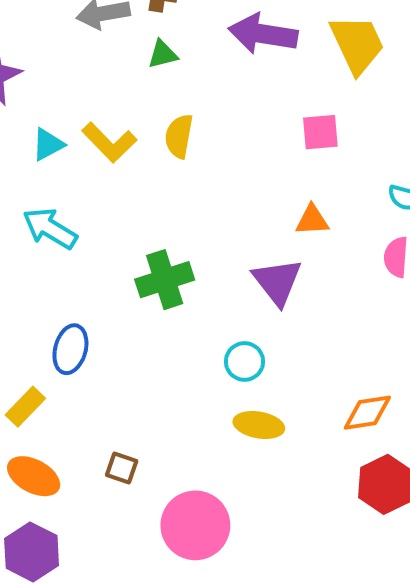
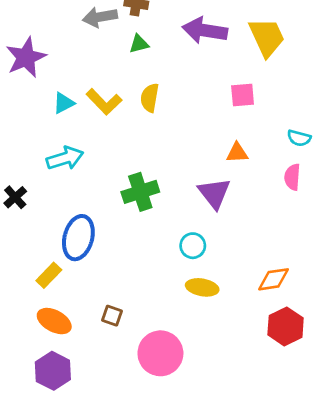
cyan arrow: (50, 228) -> (65, 158), turned 132
blue ellipse: (70, 349) -> (78, 238), size x1.4

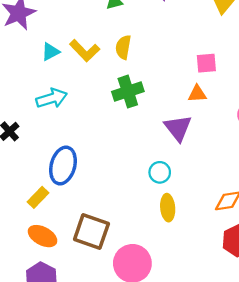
pink square: (243, 95) -> (206, 63), moved
green cross: (140, 192) -> (128, 92), moved
yellow ellipse: (202, 287) -> (168, 208), turned 75
brown square: (112, 316) -> (91, 232), size x2.0

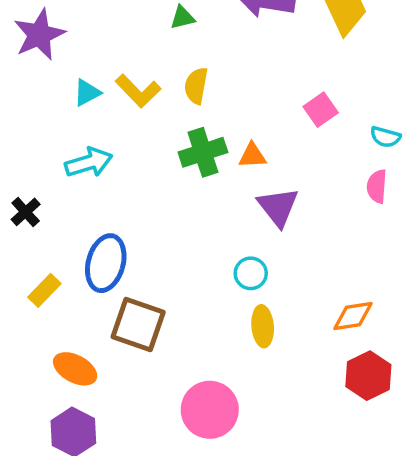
pink square: (206, 63) -> (321, 110), turned -30
orange triangle: (197, 94) -> (252, 156), moved
yellow rectangle: (38, 197) -> (44, 290), moved
brown square: (91, 232) -> (138, 325), moved

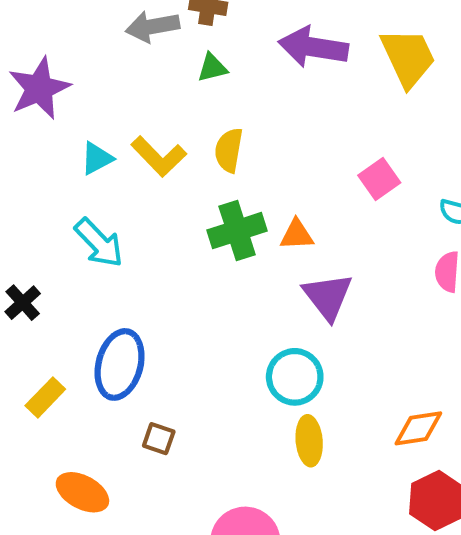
cyan arrow: (89, 162) -> (99, 243), turned 63
cyan circle: (251, 273) -> (295, 377), size x1.4
brown square: (138, 325) -> (159, 439), size x0.5

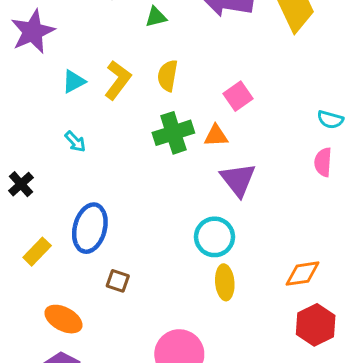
yellow L-shape: (159, 156) -> (118, 80), turned -99
pink square: (379, 179) -> (238, 96), moved
cyan arrow: (99, 243) -> (75, 142), size x0.6

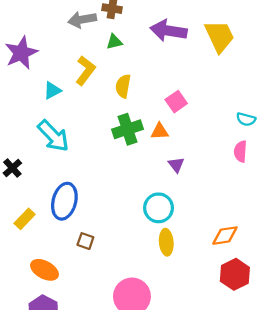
yellow L-shape: (118, 80) -> (85, 71), moved
cyan arrow: (75, 142) -> (53, 136), size x2.0
purple triangle: (238, 180) -> (176, 165), size x0.6

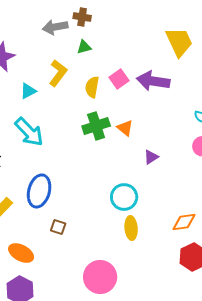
purple arrow: (168, 31) -> (153, 81), moved
pink square: (176, 102) -> (119, 79), moved
orange triangle: (160, 131) -> (125, 128), turned 42
purple triangle: (176, 165) -> (151, 157), moved, turned 35

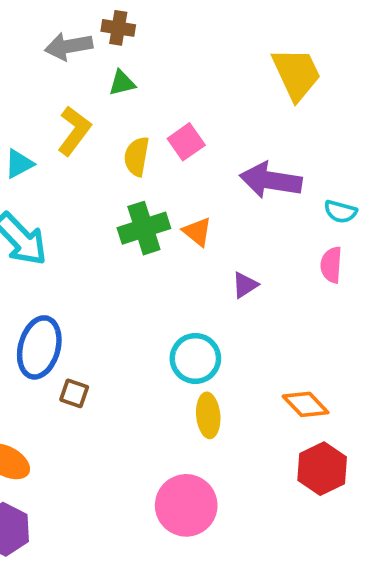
purple arrow: (153, 81) -> (271, 180), moved
orange diamond: (184, 222) -> (306, 404), turned 55
brown square: (58, 227) -> (74, 393), moved
pink circle: (100, 277) -> (186, 505), moved

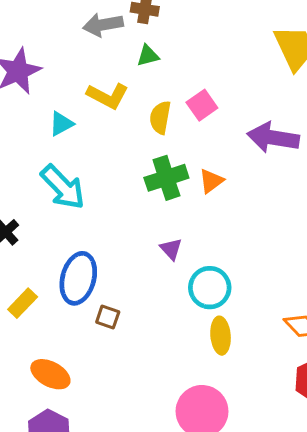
yellow L-shape: (74, 131) -> (108, 96), turned 81
orange triangle: (197, 232) -> (211, 181), turned 44
purple triangle: (245, 285) -> (171, 249), moved, turned -40

